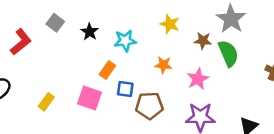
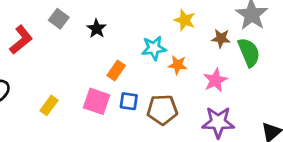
cyan star: (125, 41) -> (154, 48), moved
blue square: (125, 89) -> (129, 101), moved

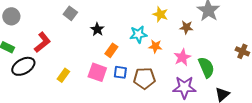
black star: (97, 29) -> (97, 29), moved
red L-shape: (21, 40) -> (42, 42), moved
green semicircle: (249, 52) -> (206, 67), moved

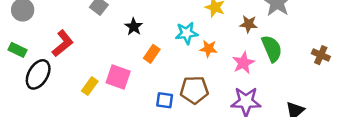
black ellipse: (23, 66) -> (38, 74), turned -30
green semicircle: (206, 67) -> (272, 49), moved
pink square: (97, 72) -> (118, 77), moved
blue square: (120, 72) -> (165, 100), moved

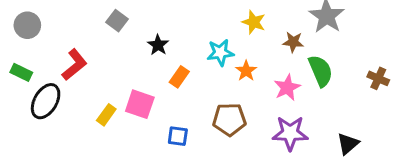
orange star: (209, 49) -> (246, 71), turned 30
blue square: (165, 100) -> (178, 136), moved

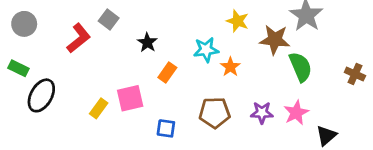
brown star: (293, 42) -> (275, 40), size x1.5
red L-shape: (74, 65) -> (79, 38), moved
pink star: (287, 88) -> (296, 113), moved
pink square: (140, 104) -> (130, 98), turned -32
purple star: (290, 133) -> (262, 113), moved, size x0.7

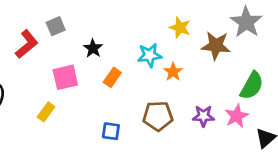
gray square: (109, 20) -> (56, 26), turned 30
green semicircle: (300, 67) -> (252, 86), moved, turned 52
pink square: (130, 98) -> (65, 77), moved

